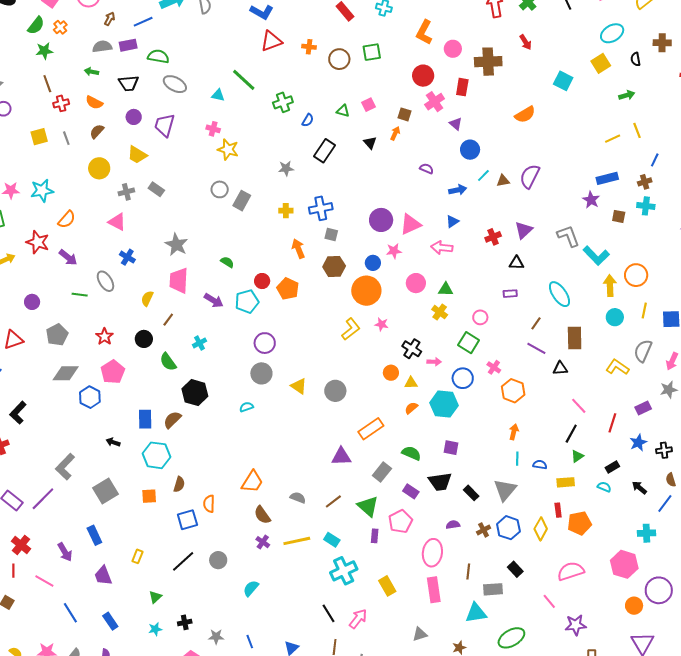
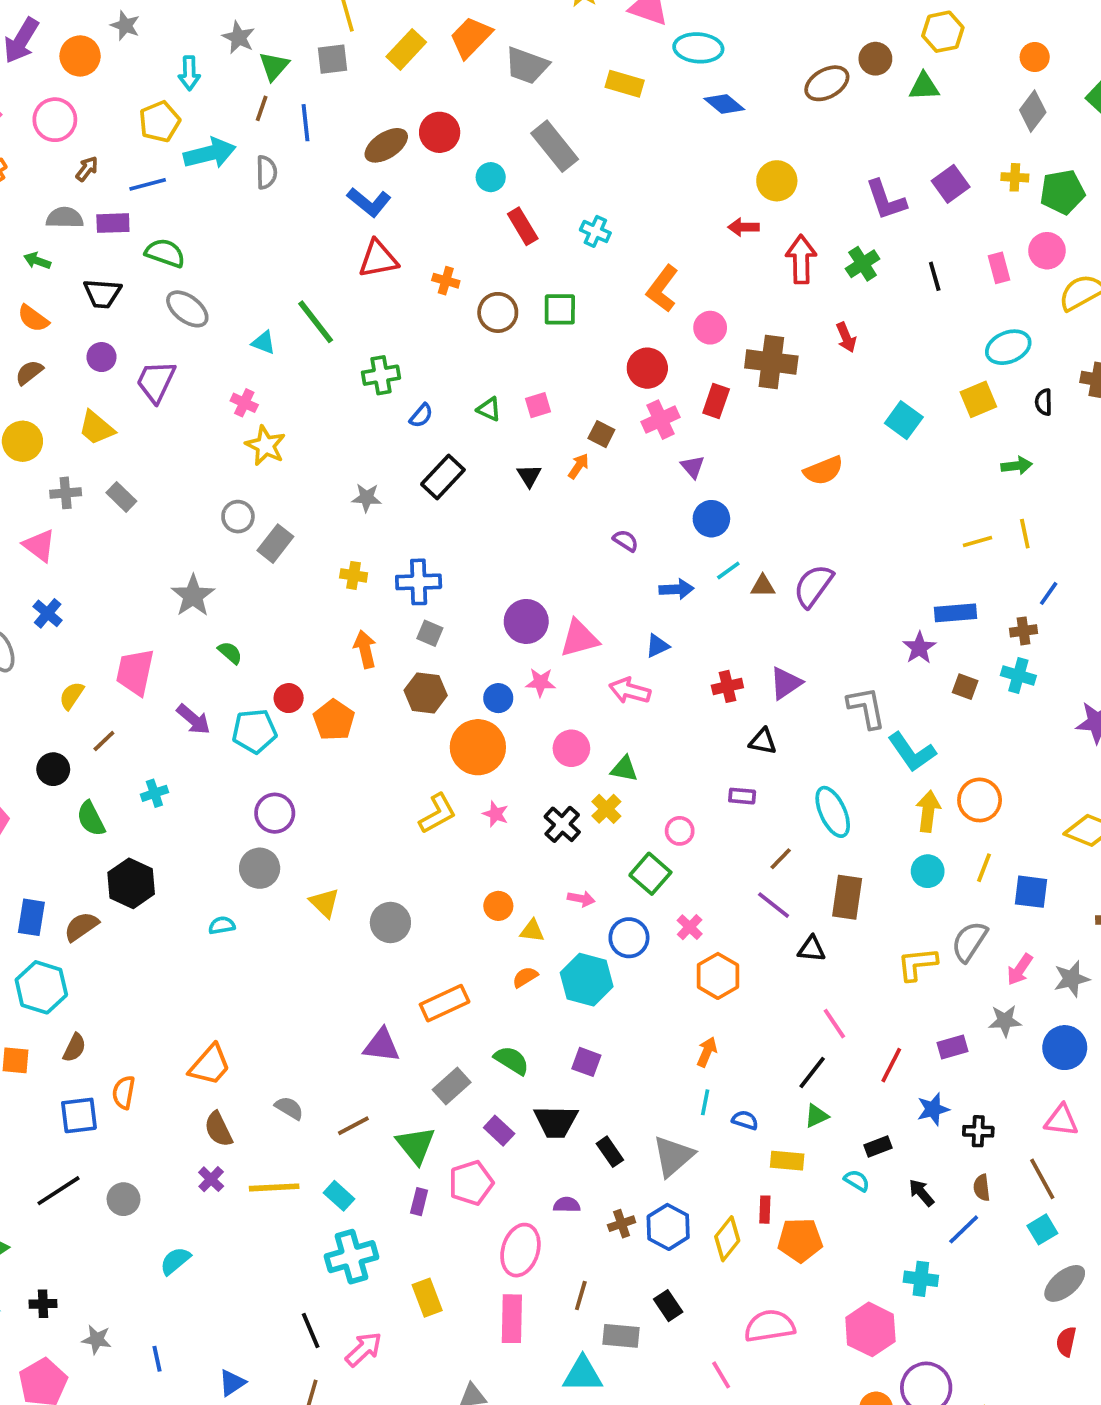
gray star: (176, 245) -> (193, 596), moved
black cross: (412, 349) -> (562, 824), moved
yellow L-shape: (617, 367) -> (917, 964), turned -50

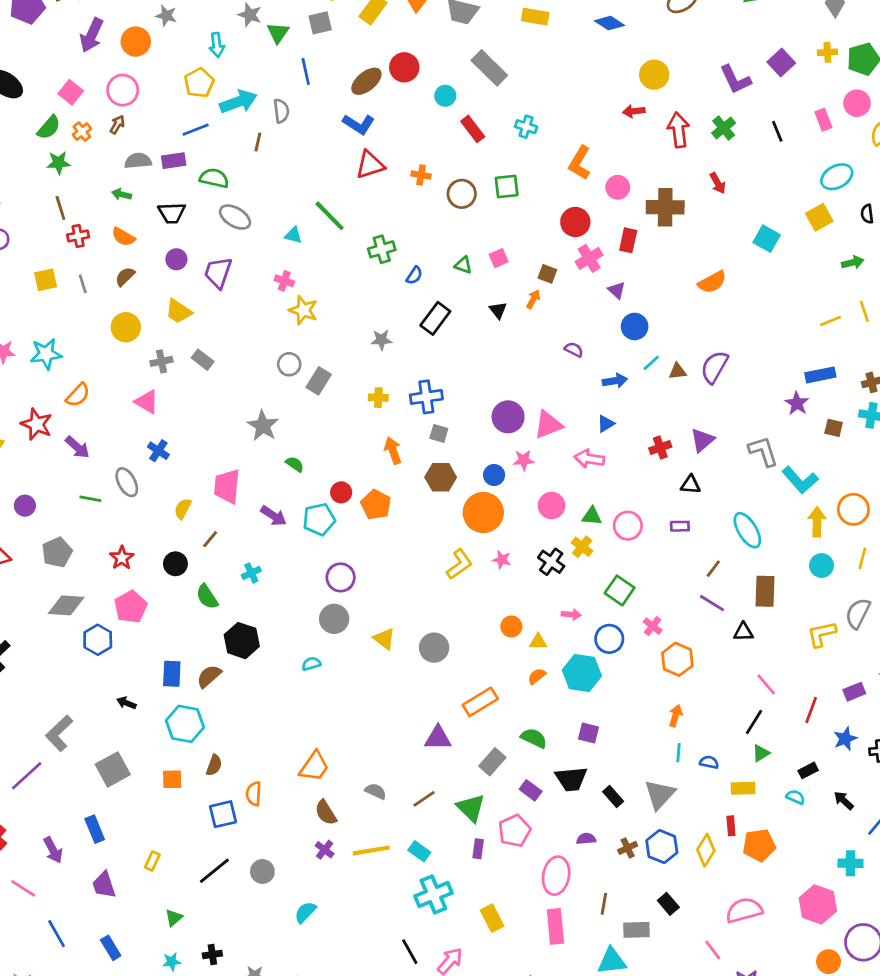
brown line: (262, 108) -> (258, 142), moved
brown arrow: (87, 169) -> (117, 125), moved
pink circle: (680, 831) -> (628, 526), moved, size x1.4

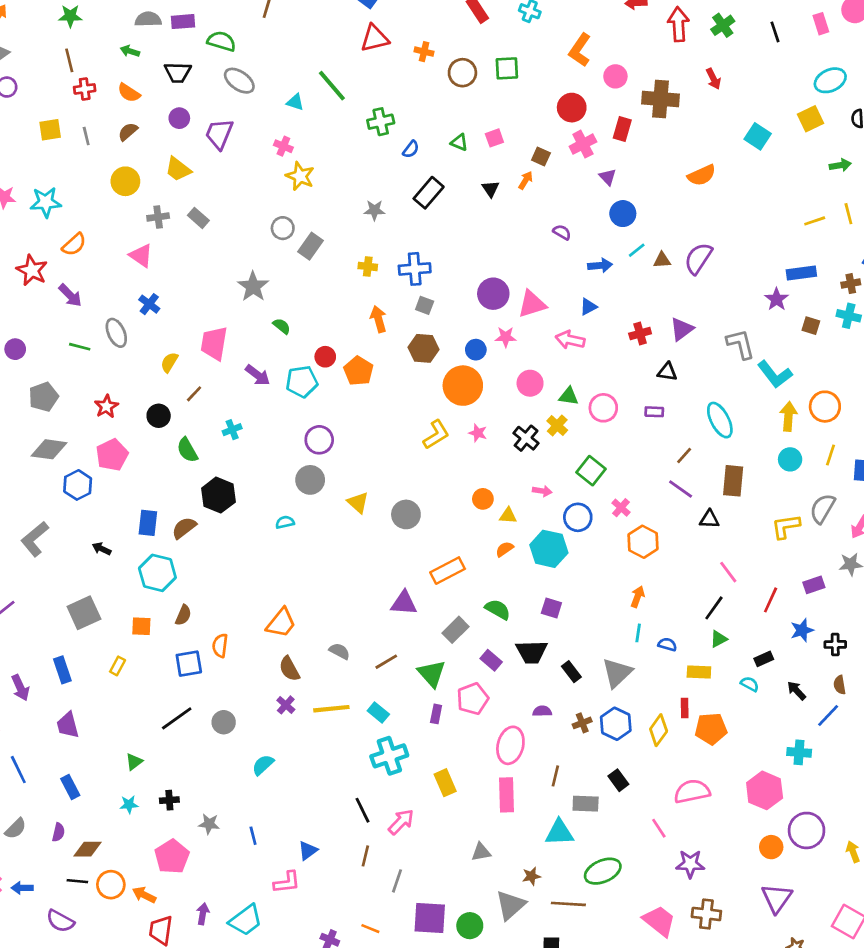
gray L-shape: (59, 733) -> (35, 539), moved
yellow rectangle: (152, 861) -> (118, 666), moved

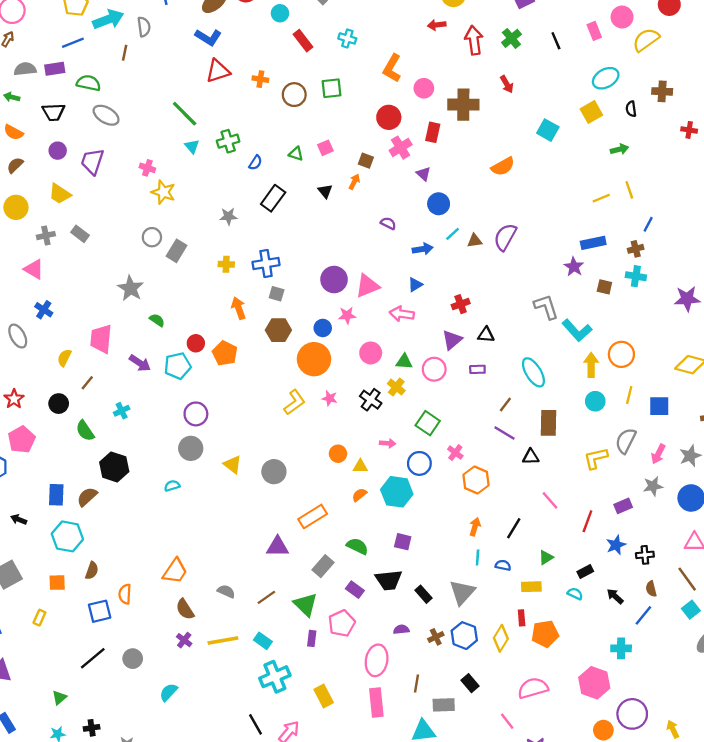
cyan triangle: (295, 102) -> (192, 146), moved, turned 35
purple triangle: (682, 329) -> (452, 340), moved
black line: (714, 608) -> (514, 528), moved

